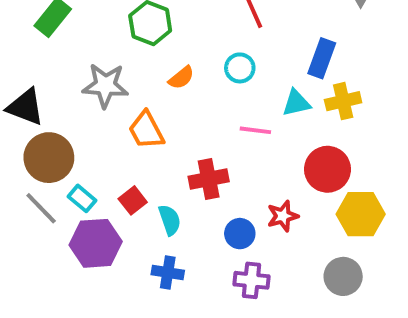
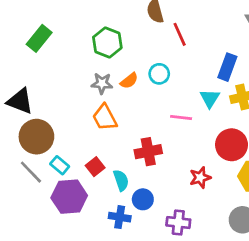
cyan circle: (240, 68) -> (159, 74), moved
gray star: (105, 85) -> (102, 83), moved, size x0.7
cyan triangle: (296, 103) -> (210, 98), turned -45
blue circle: (240, 234) -> (143, 199), moved

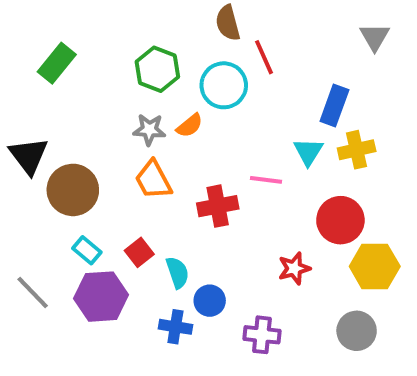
cyan circle: (159, 74) -> (224, 85), moved, size x1.5
black triangle: (20, 101) -> (29, 156), turned 32
brown circle: (36, 137) -> (73, 190), moved
red cross: (148, 152) -> (218, 206), moved
gray line: (31, 172) -> (33, 293), moved

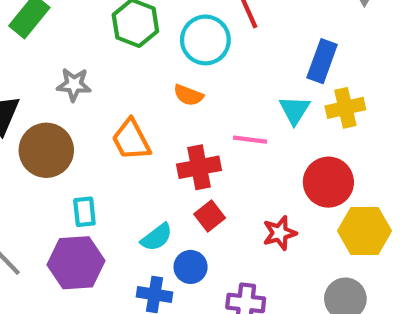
orange semicircle: (190, 126) -> (188, 95), moved, turned 60
gray star: (149, 130) -> (74, 85), moved
cyan rectangle: (87, 250) -> (84, 212), moved, turned 44
red square: (139, 252) -> (210, 216), moved
cyan semicircle: (177, 272) -> (157, 237), turned 72

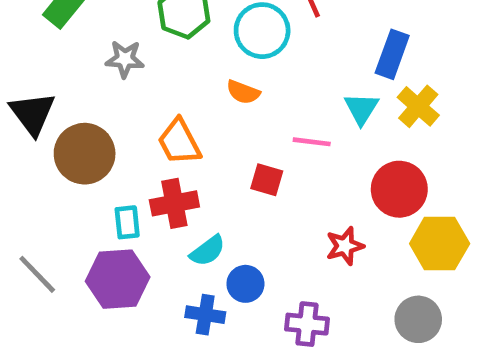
gray star: (74, 85) -> (125, 59), moved
yellow cross: (345, 108) -> (418, 106), turned -36
red cross: (199, 167) -> (174, 203), moved
red square: (210, 216) -> (267, 180), moved, turned -36

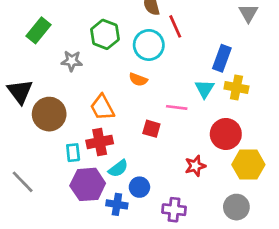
yellow cross: (418, 106) -> (236, 87), turned -30
purple hexagon: (118, 279) -> (88, 184), moved

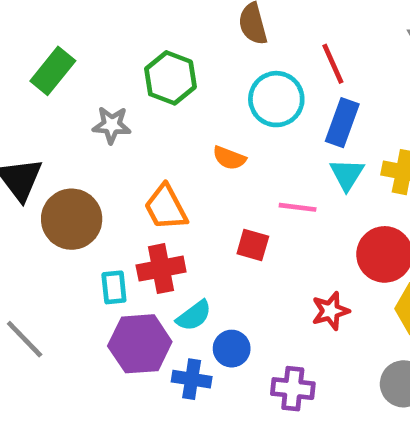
red line: (175, 26) -> (333, 64), moved
cyan circle: (149, 45) -> (276, 99), moved
blue rectangle: (222, 58) -> (342, 123), moved

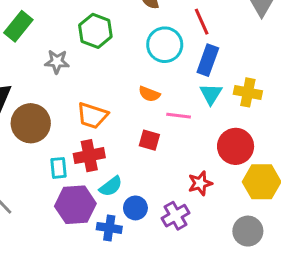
orange semicircle: (229, 158) -> (149, 94), moved
orange trapezoid: (166, 207) -> (92, 116), turned -44
purple cross: (293, 389) -> (175, 216), moved, turned -36

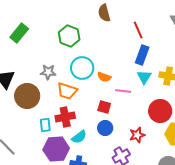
cyan circle: (165, 45) -> (82, 68), moved
gray star: (57, 62) -> (48, 72), moved
blue circle: (135, 208) -> (105, 128), moved

